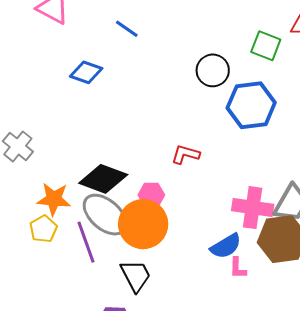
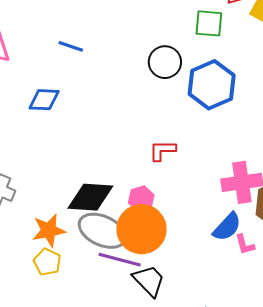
purple line: (86, 242) -> (120, 260), moved, turned -39

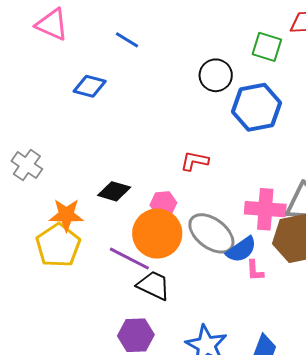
black diamond: (90, 197) -> (114, 191), size x0.7
gray ellipse: (102, 231) -> (211, 233), moved
yellow pentagon: (47, 262) -> (58, 245), size x1.6
black trapezoid: (149, 281) -> (154, 285), turned -33

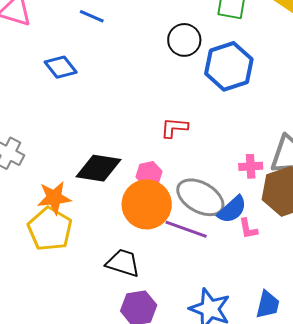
blue diamond: (90, 86) -> (61, 67), turned 44
black diamond: (114, 191) -> (99, 168), size x1.4
pink cross: (265, 209) -> (251, 166), size x0.6
purple line: (129, 259) -> (186, 229), moved
black trapezoid: (154, 285) -> (123, 263), moved

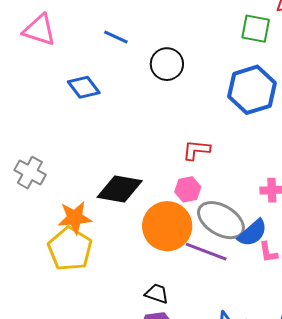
black circle: (184, 40) -> (167, 64), moved
pink hexagon: (149, 174) -> (188, 189), moved
black trapezoid: (123, 263) -> (157, 294), moved, size x0.7

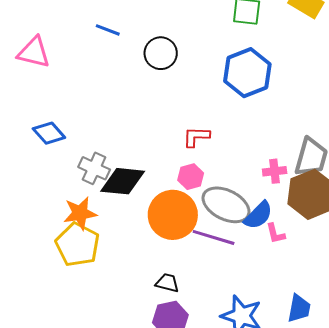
pink triangle: (40, 30) -> (34, 52), moved
blue diamond: (84, 87) -> (49, 133), moved
gray cross: (30, 172) -> (94, 168), moved

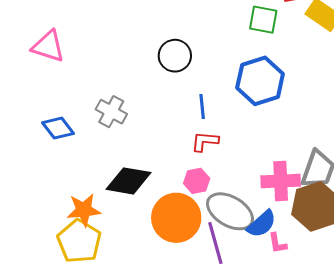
blue line: (108, 30) -> (202, 106), moved, turned 60
gray cross: (94, 168) -> (111, 112), moved
pink cross: (275, 171) -> (281, 181), size x1.6
purple line: (214, 237) -> (215, 243), turned 54

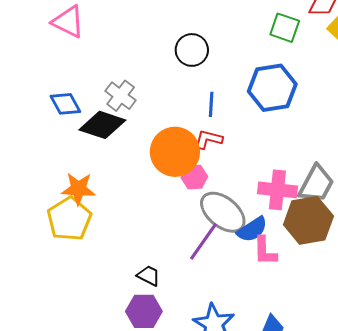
black diamond: (128, 181) -> (102, 125), moved
orange circle: (176, 218) -> (175, 152), moved
purple line: (215, 243) -> (204, 241), turned 42
pink L-shape: (277, 243) -> (265, 251), size x1.4

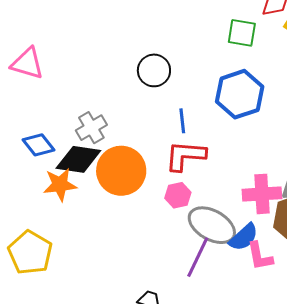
gray cross: (121, 96) -> (91, 128), turned 32
red L-shape: (208, 139) -> (185, 156), size x1.5
orange circle: (175, 152) -> (121, 171), moved
orange star: (78, 189) -> (60, 185), moved
yellow pentagon: (69, 219) -> (30, 253), moved

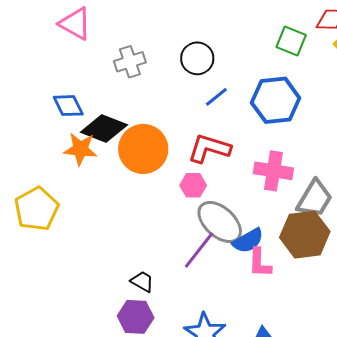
blue line: (182, 121) -> (216, 97), moved, turned 45
gray cross: (91, 128) -> (130, 62), moved
pink cross: (262, 194) -> (273, 171), moved

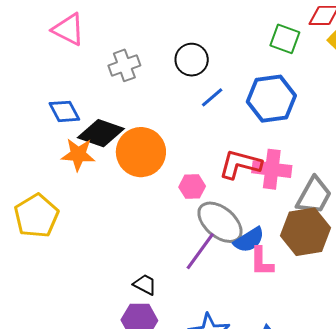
red L-shape: (209, 148) -> (240, 164), moved

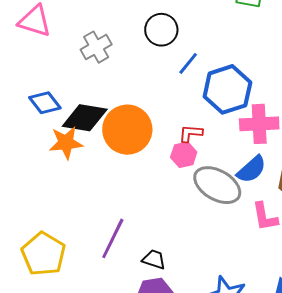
blue hexagon: (271, 99) -> (227, 89), moved
red L-shape: (240, 164) -> (191, 133), moved, size x0.6
yellow pentagon: (36, 216) -> (44, 254), moved
blue semicircle: (249, 240) -> (251, 169), moved
purple line: (200, 251) -> (113, 238), moved

